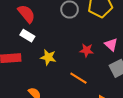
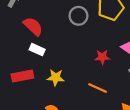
yellow star: (48, 57) -> (56, 78), moved

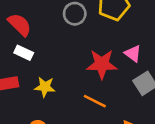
red star: (102, 57) -> (102, 64), size x1.6

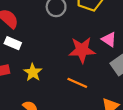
yellow star: (45, 87) -> (33, 72), turned 30

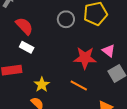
yellow star: (33, 72) -> (42, 85), moved

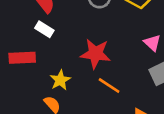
red star: (85, 58) -> (95, 54), moved

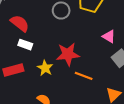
yellow star: (60, 80) -> (45, 68), moved

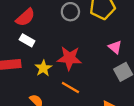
red semicircle: (20, 23) -> (25, 17), turned 90
orange line: (84, 76) -> (70, 88), moved

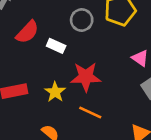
white rectangle: (27, 40) -> (56, 46), moved

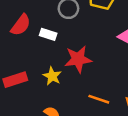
orange line: (90, 113) -> (99, 99), moved

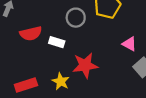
red semicircle: (21, 25) -> (31, 33), turned 40

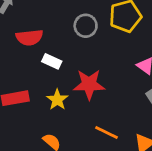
white rectangle: (57, 42) -> (52, 61), moved

